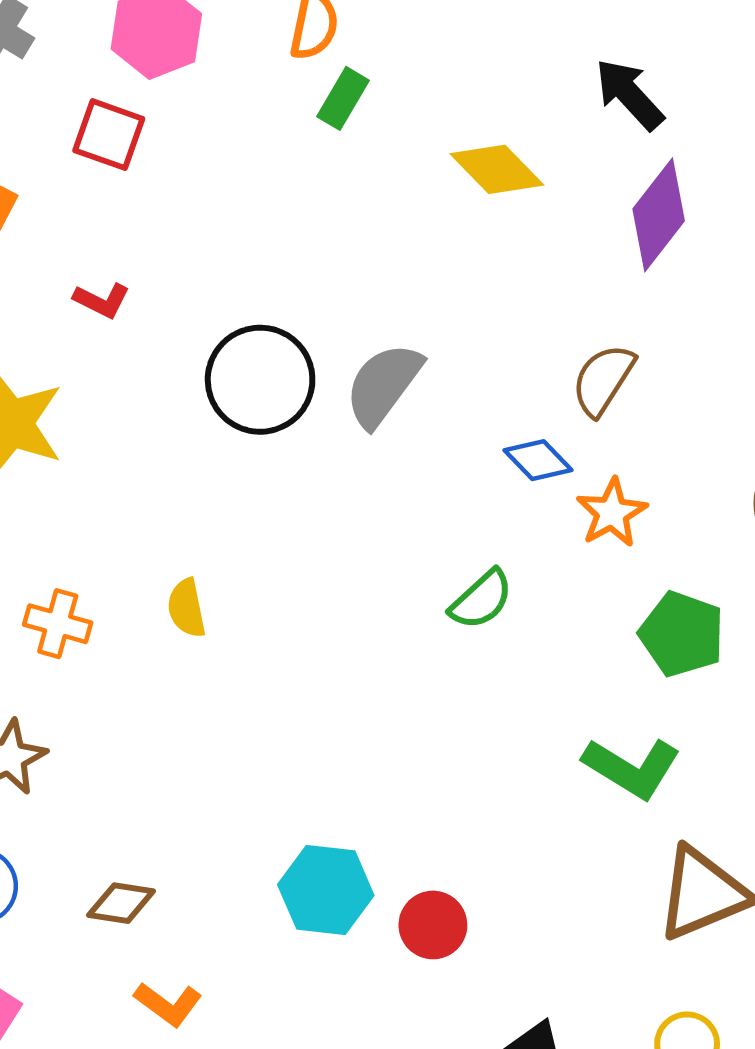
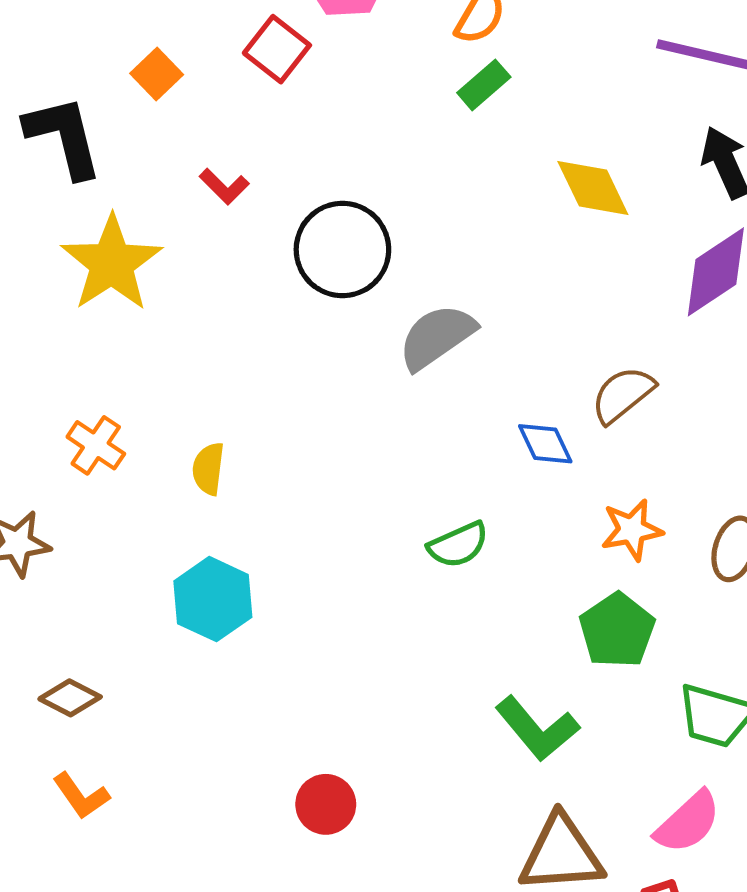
black circle: (260, 380) -> (342, 249), moved
orange star: (612, 513) -> (632, 530), moved
cyan hexagon: (326, 890) -> (213, 599), moved

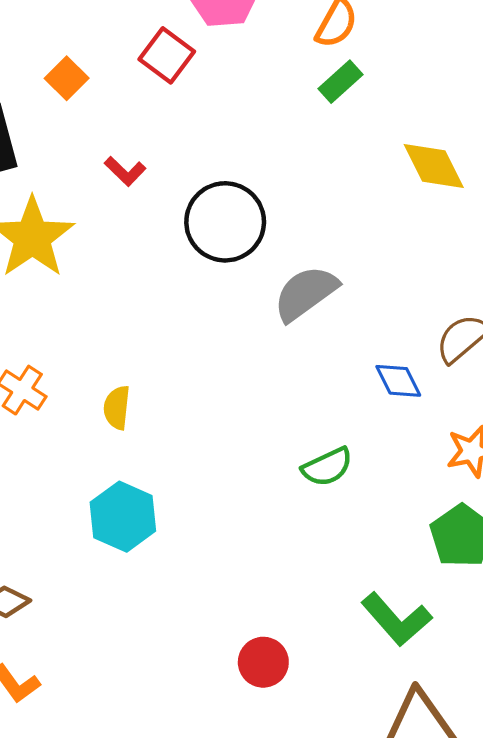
red circle: (326, 804) -> (263, 662), moved

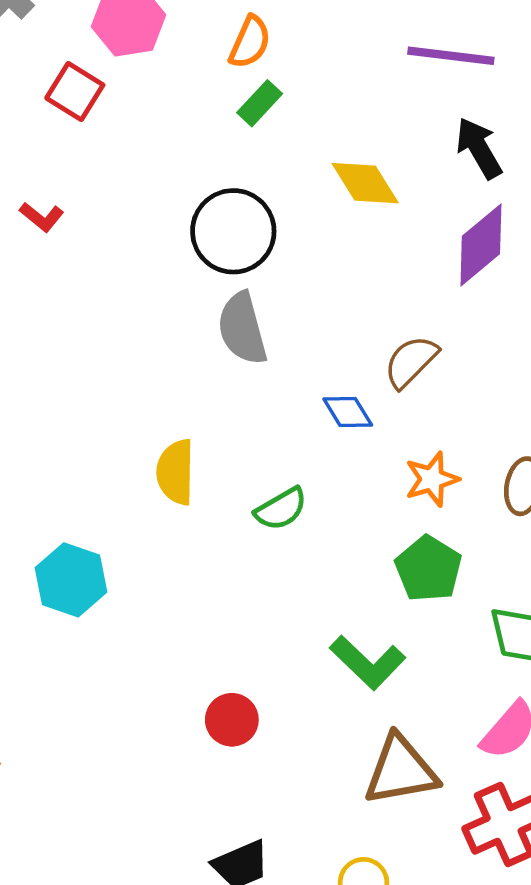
black circle: (225, 222) -> (233, 231), moved
gray semicircle: (306, 293) -> (242, 329), turned -64
yellow semicircle: (117, 408) -> (176, 472), moved, size x1.4

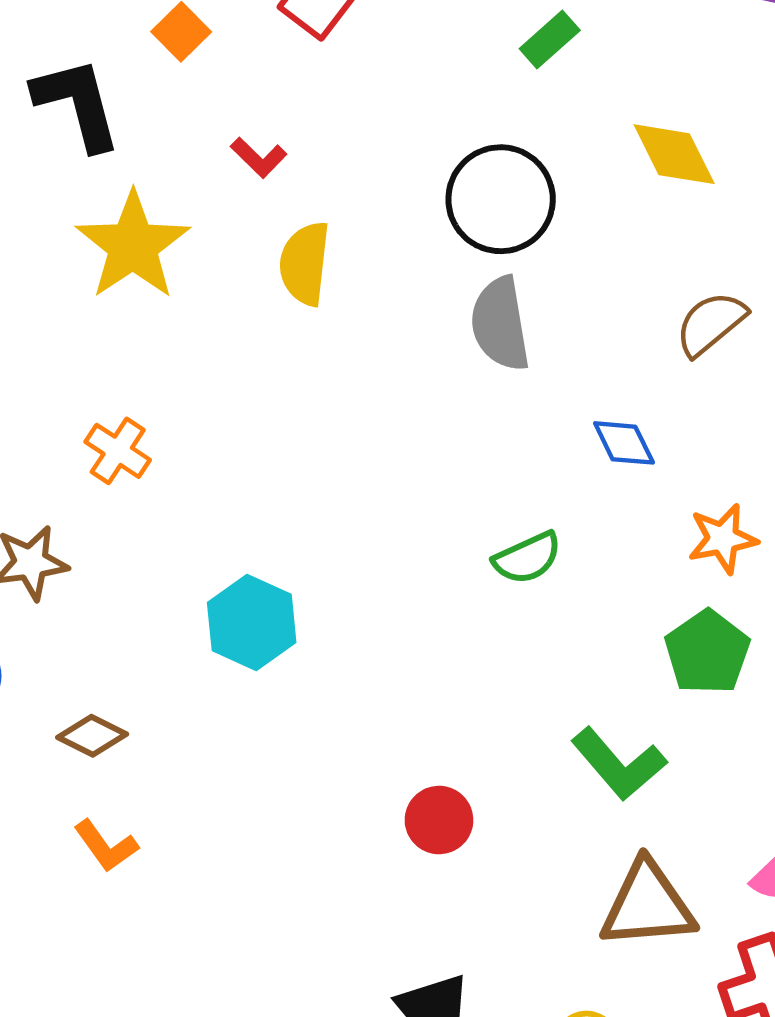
brown semicircle: (411, 362) -> (711, 323), moved
yellow semicircle: (176, 472) -> (305, 263), moved

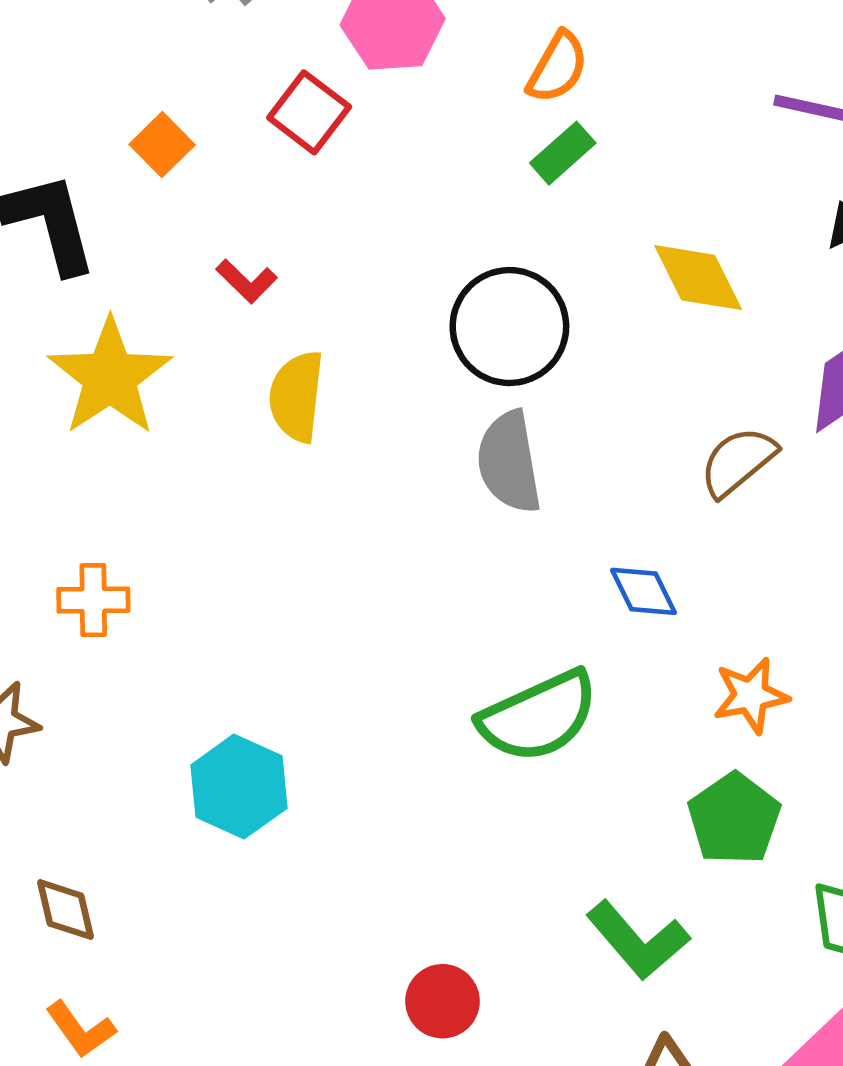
orange cross: (118, 451) -> (93, 600), turned -34
green semicircle: (527, 558) -> (538, 716), size x1.6
brown diamond: (92, 736) -> (66, 910), turned 50

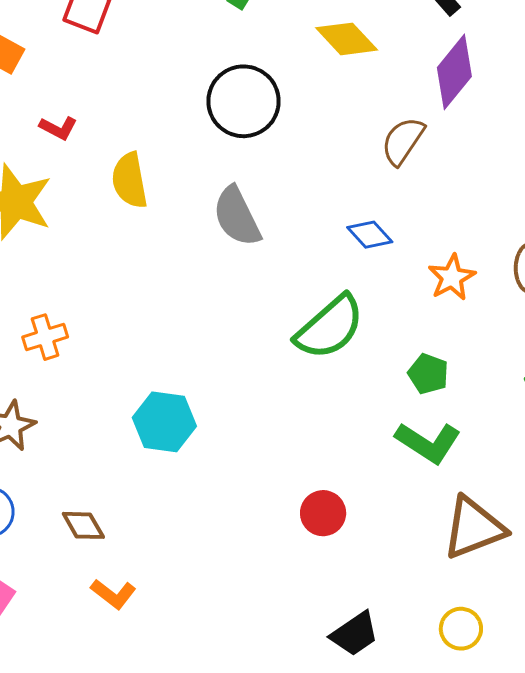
red L-shape: (247, 281) -> (58, 128), moved
gray semicircle: (509, 462) -> (237, 216), moved
green pentagon: (734, 819) -> (428, 374), moved, size x0.7

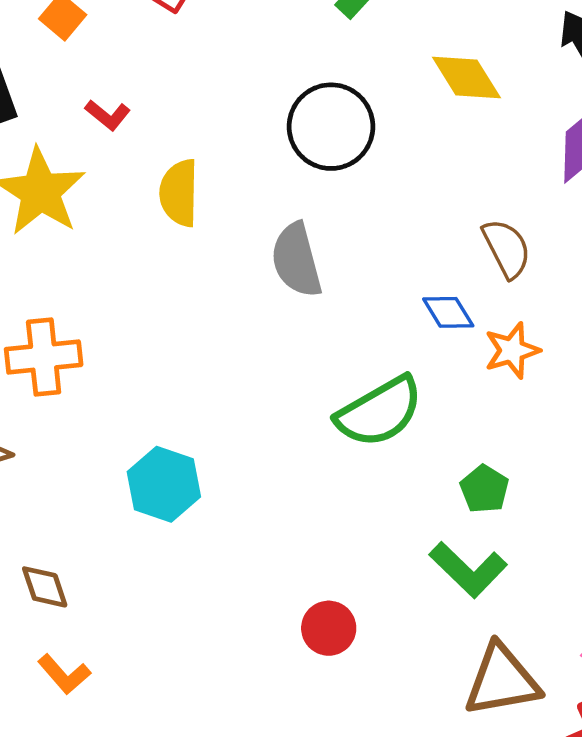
brown semicircle: (403, 141) -> (507, 248), moved, turned 108
orange star: (452, 277) -> (512, 350), moved
orange cross: (45, 337) -> (44, 357), size x1.4

